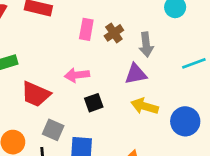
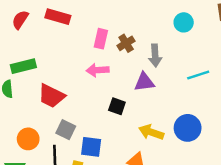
pink arrow: (77, 75) -> (98, 70), moved
black square: (94, 103) -> (117, 106), moved, turned 36
yellow arrow: (145, 106) -> (151, 132), moved

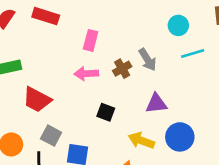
brown cross: (126, 43) -> (122, 69), moved
gray arrow: (155, 55) -> (147, 60), turned -30
cyan line: (198, 75) -> (193, 53), moved
purple triangle: (144, 82) -> (156, 104), moved

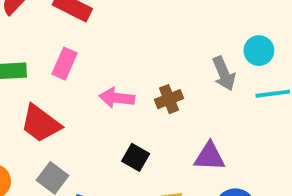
pink rectangle: (91, 40) -> (65, 64), moved
gray arrow: (147, 60) -> (224, 74), moved

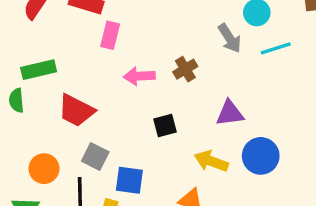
pink rectangle: (65, 64) -> (110, 35), moved
black square: (136, 157) -> (165, 126), turned -35

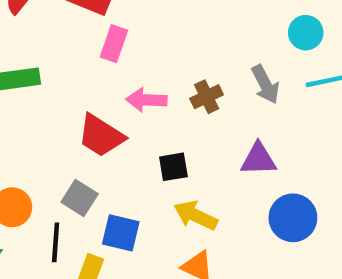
gray arrow: (230, 38) -> (265, 84), moved
red trapezoid: (76, 110) -> (101, 136), moved
yellow arrow: (211, 161) -> (196, 215), moved

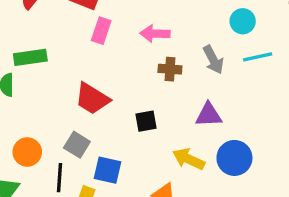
brown cross: (207, 97) -> (170, 69), turned 30
pink arrow: (146, 100) -> (155, 34), moved
yellow arrow: (196, 215) -> (189, 159), moved

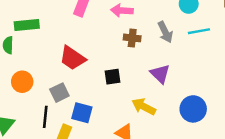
purple triangle: (209, 115) -> (160, 74), turned 45
gray square: (77, 145) -> (59, 93), turned 30
orange circle: (27, 152) -> (22, 82), moved
blue circle: (234, 158) -> (193, 109), moved

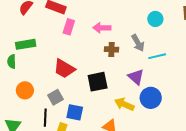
cyan line: (199, 31) -> (157, 56), moved
black square: (112, 77) -> (98, 82), size x1.5
blue circle: (193, 109) -> (151, 98), moved

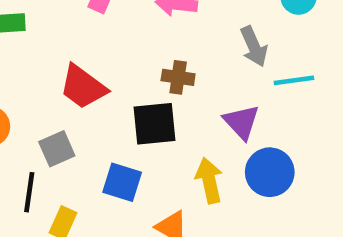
brown cross: (111, 49) -> (178, 77), moved
yellow arrow: (124, 104) -> (209, 181), turned 48
blue square: (75, 112) -> (122, 182), moved

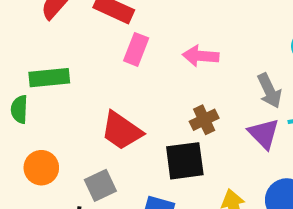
brown cross: (178, 77) -> (204, 120), turned -32
purple triangle: (241, 122) -> (264, 134), moved

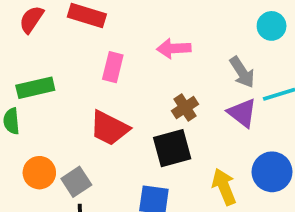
pink rectangle: (136, 49) -> (113, 67), moved
gray square: (100, 185) -> (76, 182), moved

